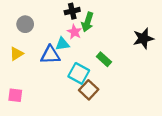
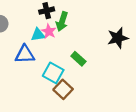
cyan triangle: (62, 44) -> (38, 35), moved

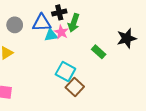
blue triangle: (25, 54) -> (42, 23), moved
green rectangle: (78, 59) -> (99, 52), moved

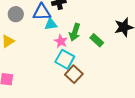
green arrow: (74, 23) -> (75, 32), moved
pink star: (61, 32) -> (61, 41), moved

